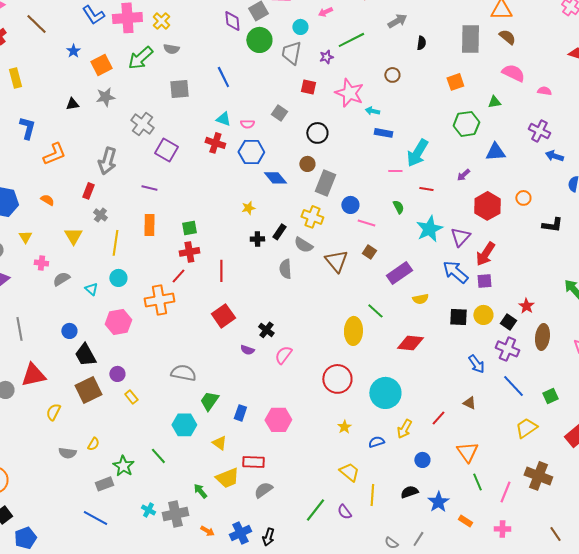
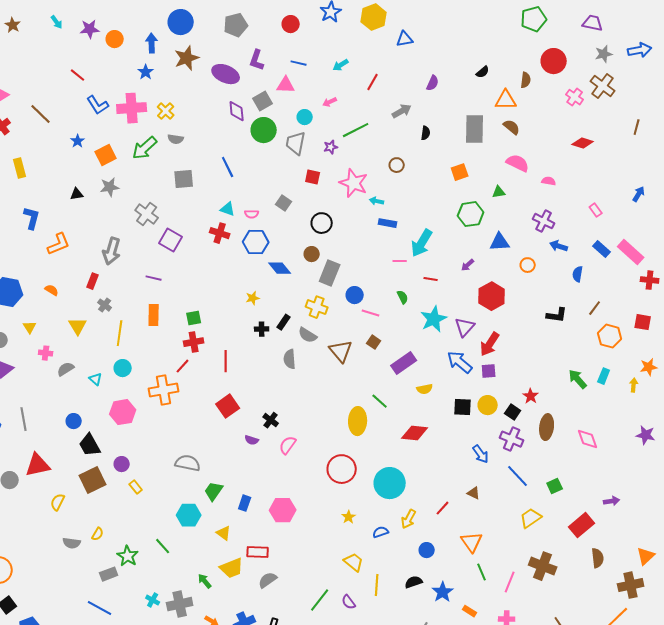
orange circle: (523, 198) -> (528, 265), moved

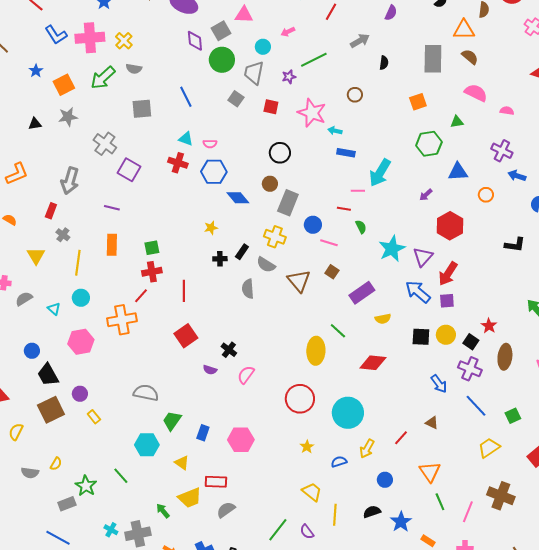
gray square: (284, 203) -> (236, 99), moved
red line: (431, 279) -> (344, 209), moved

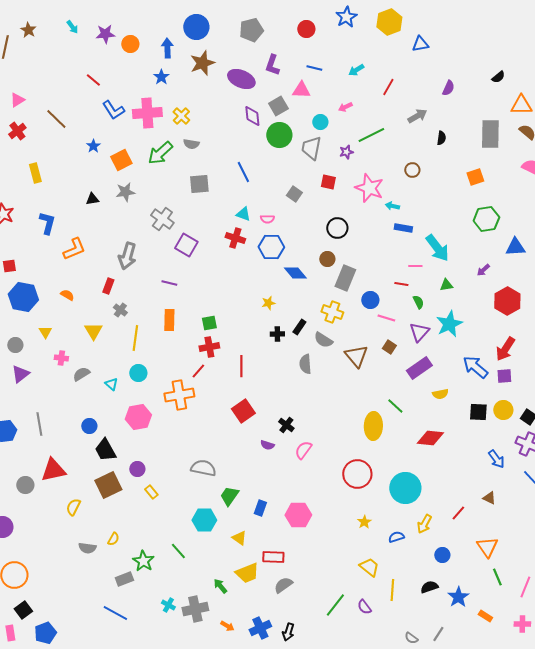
gray square: (236, 99) -> (294, 194), moved
green triangle: (457, 122) -> (446, 285), moved
cyan arrow: (380, 173) -> (437, 248), turned -68
purple triangle: (423, 257) -> (419, 332), moved

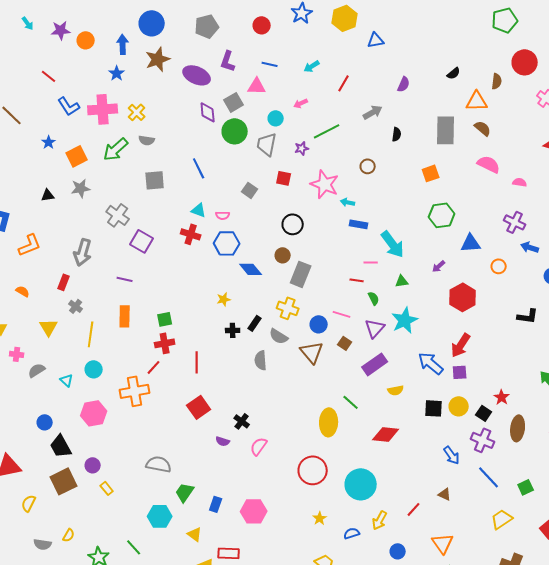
blue circle: (370, 300) -> (319, 324), moved

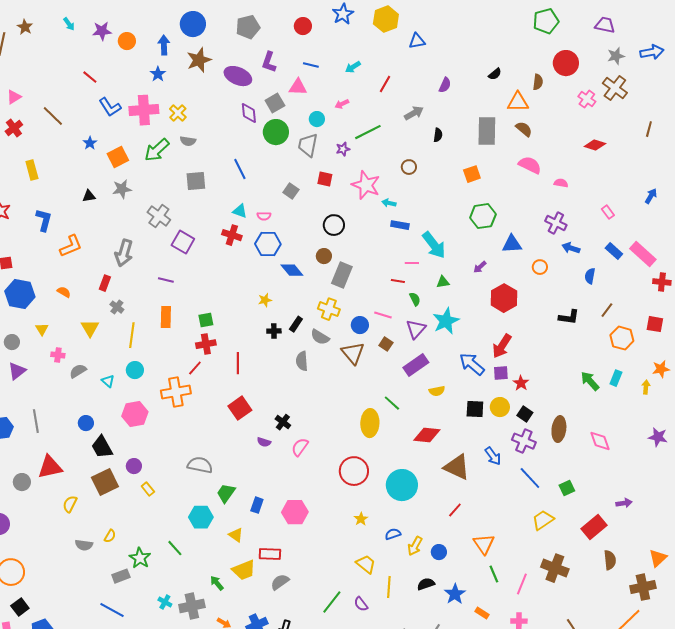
red star: (502, 397) -> (521, 383), moved
brown triangle: (445, 494) -> (457, 467), moved, size x2.0
yellow arrow: (380, 520) -> (415, 546), moved

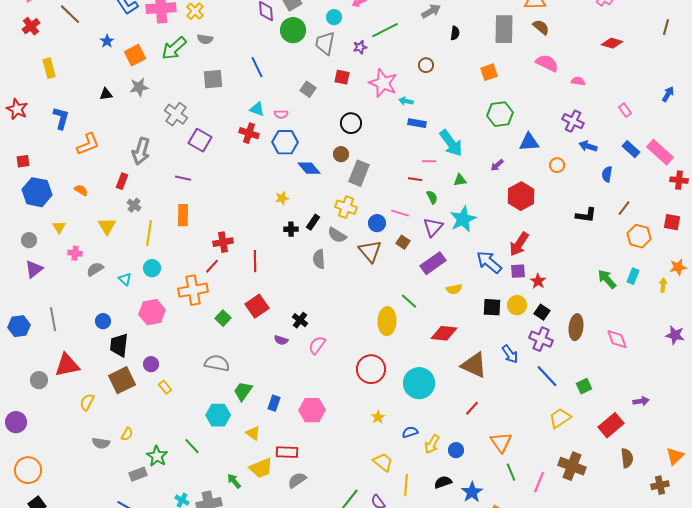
green square: (206, 320) -> (223, 318), moved, turned -35
black trapezoid: (102, 447) -> (119, 345), turned 35
brown cross: (643, 587) -> (660, 485), size x0.7

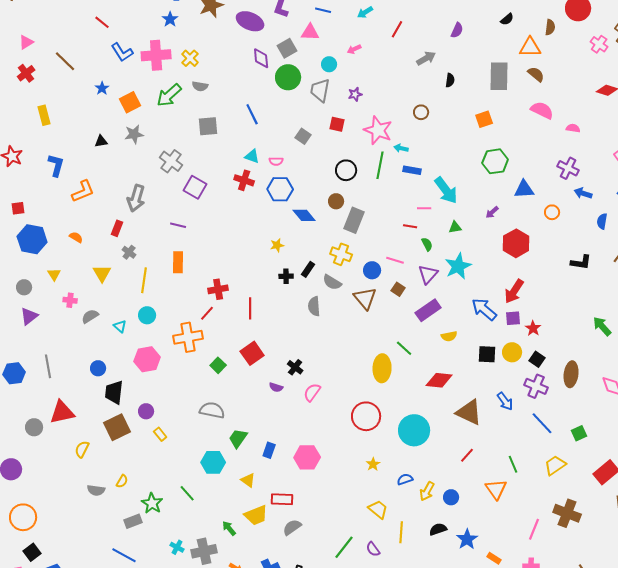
green line: (385, 30) -> (380, 165), moved, turned -52
green line: (511, 472) -> (513, 464), moved

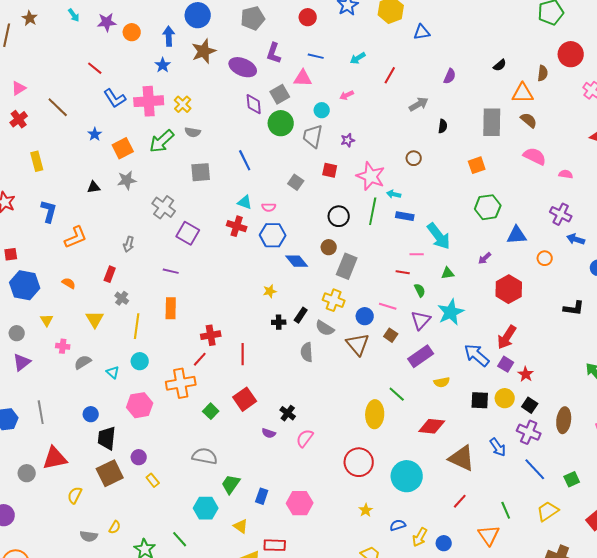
gray arrow: (136, 198) -> (129, 244), size x0.6
purple square: (513, 318) -> (506, 364), turned 35

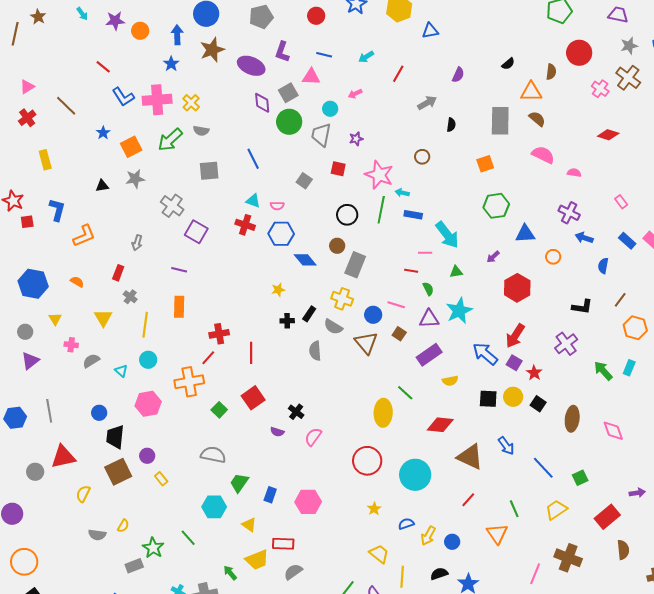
red square: (11, 254) -> (27, 222), moved
purple triangle: (421, 320) -> (429, 319), turned 45
purple cross: (529, 432) -> (566, 344), moved, turned 30

